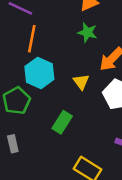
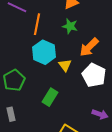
orange line: (32, 39) -> (37, 24), moved
cyan hexagon: (39, 73) -> (44, 52), moved

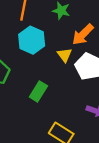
yellow triangle: (65, 65) -> (65, 55), moved

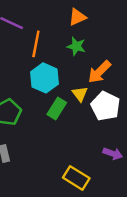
green rectangle: (38, 91) -> (57, 108), moved

